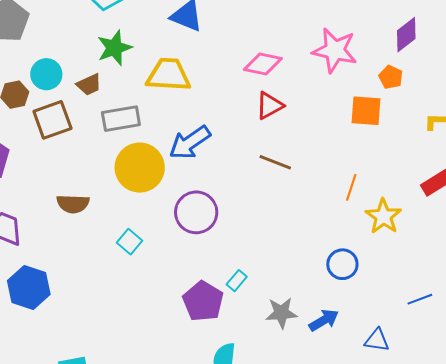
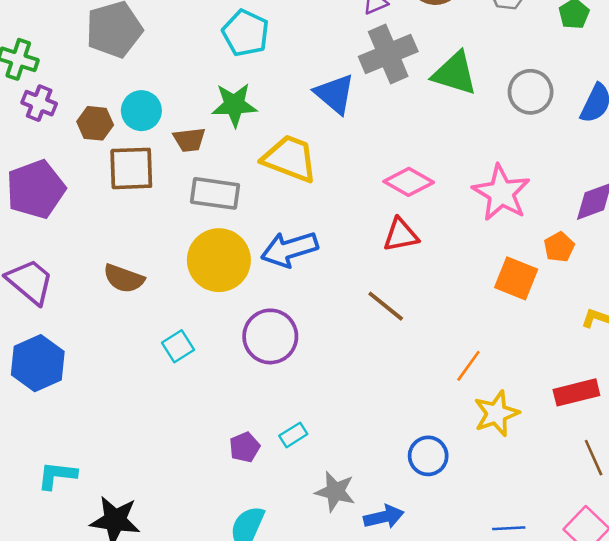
purple pentagon: (203, 301) -> (245, 447), size x0.6

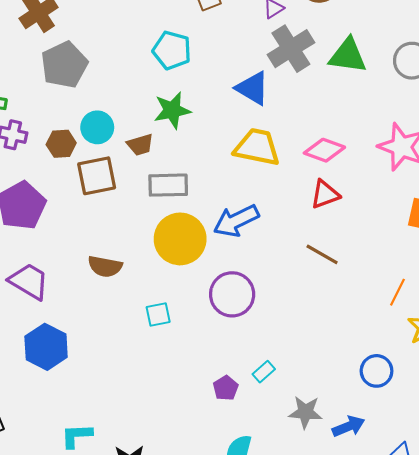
yellow trapezoid: (290, 159) -> (257, 147), moved
cyan square: (178, 346) -> (158, 315), turned 30

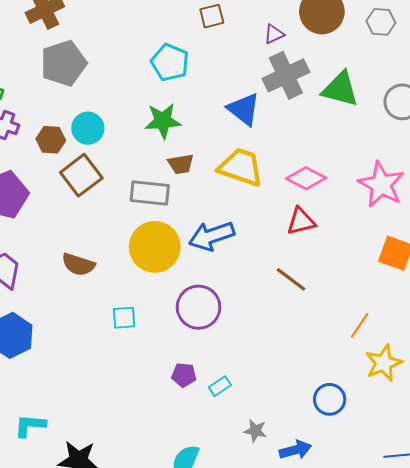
brown trapezoid: (140, 145) -> (181, 164), moved
brown square: (97, 176) -> (81, 175), turned -33
purple pentagon: (226, 388) -> (184, 375), moved, turned 30
gray star: (305, 412) -> (255, 431), size x0.7

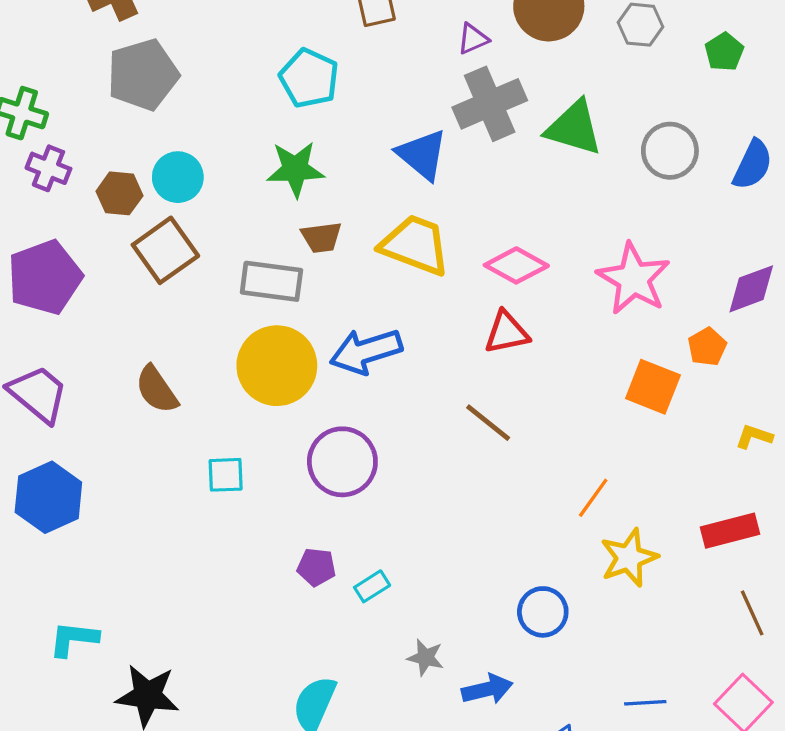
brown semicircle: (78, 264) -> (157, 390), turned 36

